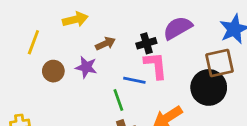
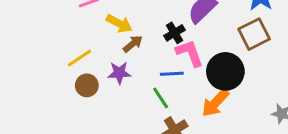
yellow arrow: (75, 19) -> (119, 23), moved, turned 55
yellow line: (33, 42) -> (80, 58), moved, turned 50
black circle: (209, 87) -> (225, 71), moved

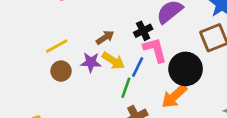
yellow arrow: (119, 23) -> (113, 61), moved
blue line: (172, 74) -> (138, 67), turned -66
green line: (161, 98) -> (126, 88), turned 48

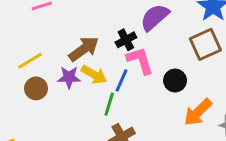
brown arrow: (105, 37) -> (84, 49), size x1.5
black circle: (186, 69) -> (175, 81), size x0.6
orange arrow: (174, 96) -> (198, 112), moved

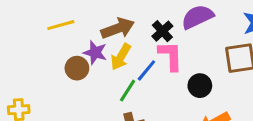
black cross: (126, 40) -> (162, 31), turned -30
yellow arrow: (94, 75) -> (121, 57), turned 75
brown circle: (36, 88) -> (77, 68), moved

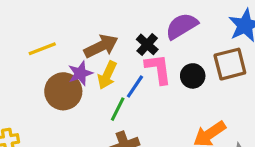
purple star: (95, 53) -> (80, 73), turned -30
brown circle: (77, 68) -> (63, 91), size x1.5
black circle: (200, 86) -> (193, 76), moved

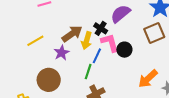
yellow arrow: (107, 75) -> (87, 41), moved
black circle: (193, 76) -> (124, 50), moved
brown circle: (63, 91) -> (49, 80), moved

